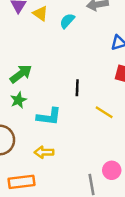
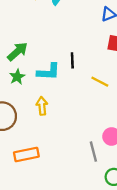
cyan L-shape: (49, 117) -> (49, 72), moved
yellow arrow: (44, 152) -> (42, 106), moved, turned 90

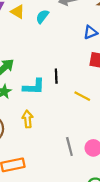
gray line: (93, 152) -> (69, 146), moved

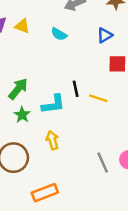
cyan semicircle: (42, 16) -> (59, 34), moved, turned -88
yellow line: (82, 96) -> (98, 98), moved

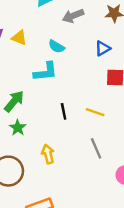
black line: (76, 89) -> (64, 111), moved
cyan L-shape: (53, 104) -> (45, 72), moved
gray line: (103, 162) -> (96, 148), moved

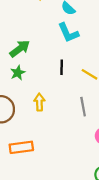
cyan L-shape: (45, 72) -> (68, 33), moved, turned 60

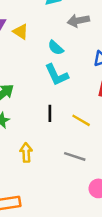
gray line: (83, 107) -> (75, 156), turned -60

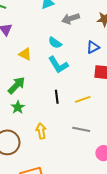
yellow triangle: (21, 32) -> (25, 54), moved
yellow line: (81, 120) -> (83, 99), turned -42

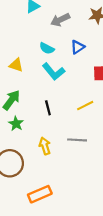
blue triangle: (93, 47) -> (78, 47), moved
black line: (57, 97) -> (48, 108), moved
gray line: (81, 129) -> (77, 140), moved

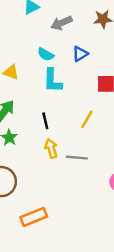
cyan L-shape: (54, 72) -> (53, 81), turned 40
yellow line: (85, 106) -> (87, 119), turned -35
yellow arrow: (45, 146) -> (51, 148), moved

